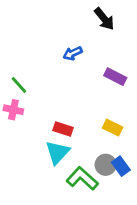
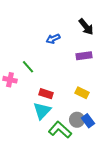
black arrow: (104, 19) -> (86, 27), moved
purple rectangle: (115, 77) -> (84, 56), turned -35
green line: (19, 85) -> (28, 67), moved

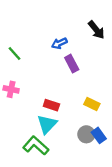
purple rectangle: (84, 56) -> (72, 64), moved, turned 70
green line: (28, 67) -> (14, 53), moved
green L-shape: (60, 130) -> (36, 146), moved

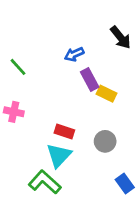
yellow rectangle: (92, 104) -> (107, 94), moved
gray circle: (86, 134) -> (105, 141), moved
blue rectangle: (99, 135) -> (125, 183), moved

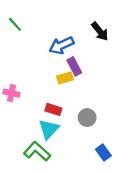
blue arrow: (74, 54) -> (61, 45), size x1.5
green line: (18, 67) -> (15, 24), moved
yellow rectangle: (107, 94) -> (65, 78), moved, turned -42

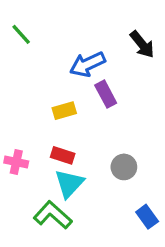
yellow rectangle: (65, 78) -> (64, 111), moved
pink cross: (11, 93) -> (16, 162), moved
red rectangle: (53, 109) -> (63, 155), moved

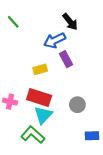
black arrow: (142, 44) -> (70, 22), moved
red rectangle: (63, 155) -> (39, 97), size x1.6
blue rectangle: (147, 217) -> (92, 136), turned -56

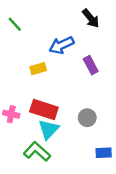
black arrow: (70, 22) -> (91, 18), moved
purple rectangle: (66, 59) -> (91, 65), moved
yellow rectangle: (40, 69) -> (38, 69), moved

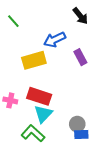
yellow rectangle: (38, 69) -> (34, 60), size x1.6
gray circle: (87, 118) -> (77, 124), moved
blue rectangle: (104, 153) -> (81, 134), moved

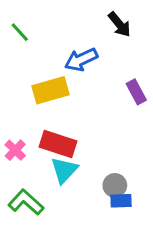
purple rectangle: (80, 57) -> (136, 92), moved
pink cross: (10, 100) -> (15, 150), turned 32
green L-shape: (33, 133) -> (26, 202), moved

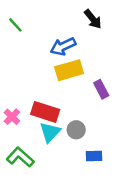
yellow rectangle: (50, 90) -> (69, 70), moved
purple rectangle: (136, 92) -> (101, 89), moved
gray circle: (115, 185) -> (76, 130), moved

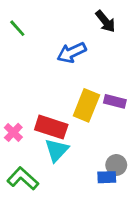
yellow rectangle: (69, 70) -> (86, 105), moved, turned -52
purple rectangle: (101, 89) -> (115, 101), turned -48
gray circle: (76, 130) -> (116, 165), moved

